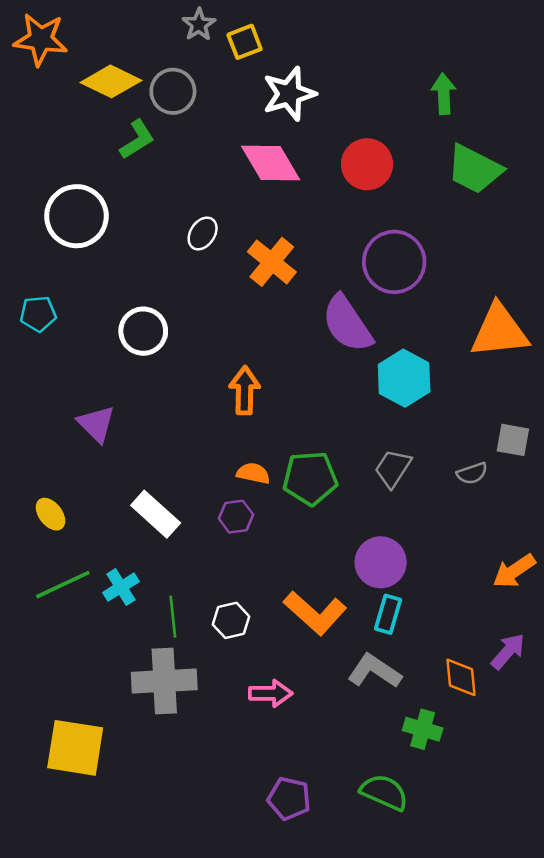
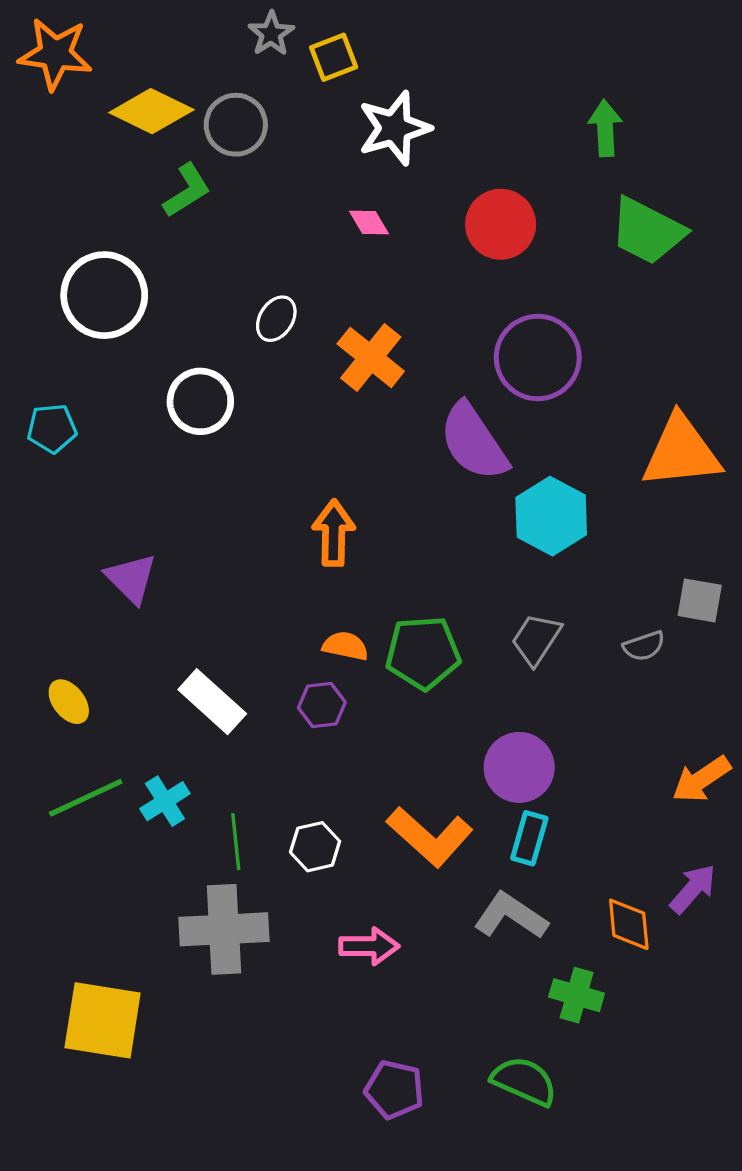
pink diamond: (271, 163) -> (369, 223), size x0.5
white circle: (143, 331) -> (200, 401), moved

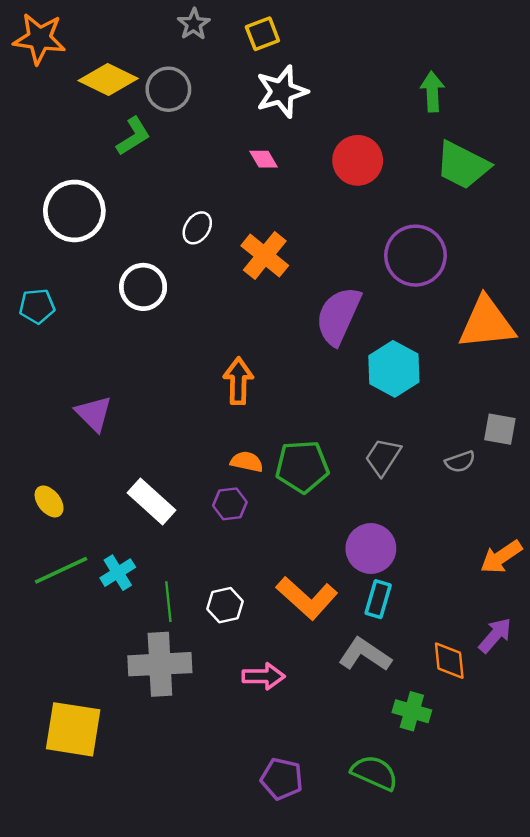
yellow square: (334, 57) -> (262, 34), moved
purple circle: (538, 357) -> (415, 256), moved
purple semicircle: (474, 442) -> (338, 316), turned 58

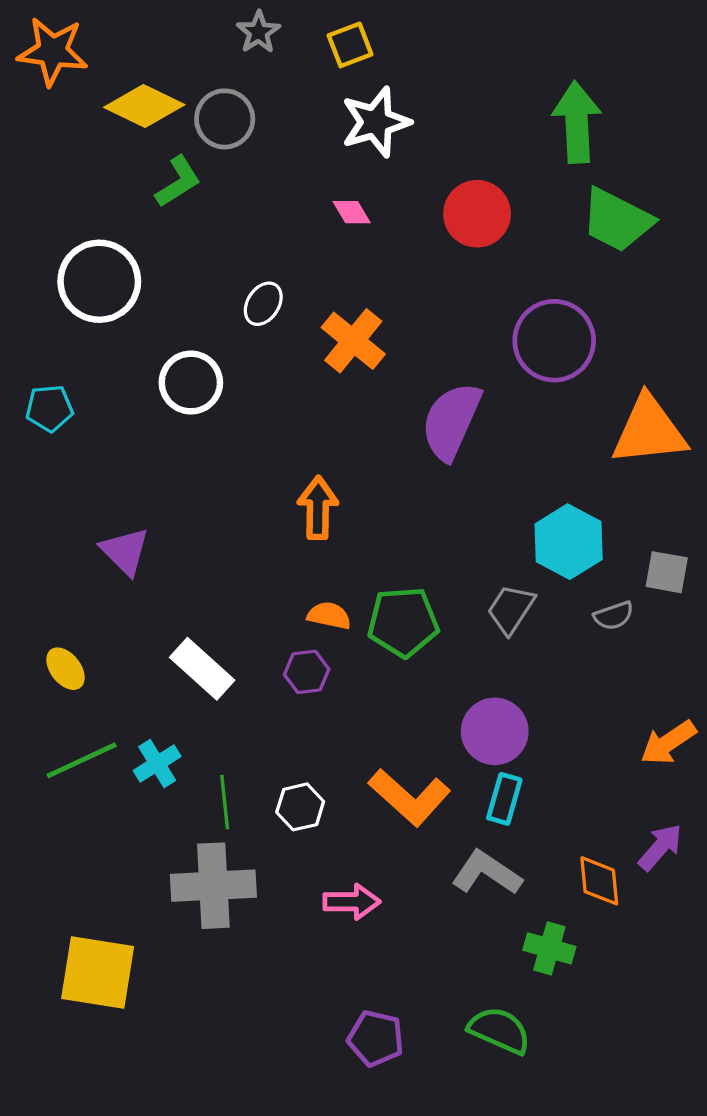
green arrow: (432, 92) -> (577, 122), size x1.5
cyan hexagon: (394, 369) -> (569, 542), moved

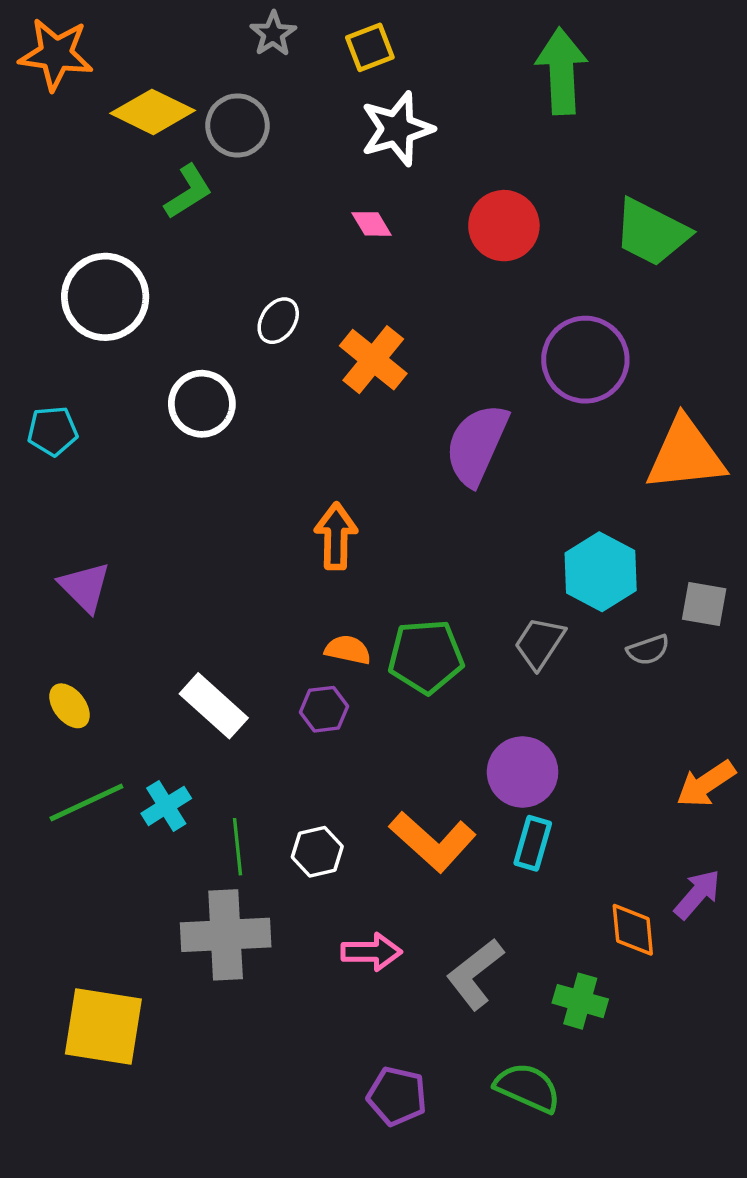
green arrow: (577, 122) -> (562, 71), moved
purple triangle: (125, 551) -> (85, 587), moved
gray L-shape: (487, 873) -> (475, 974), moved, turned -72

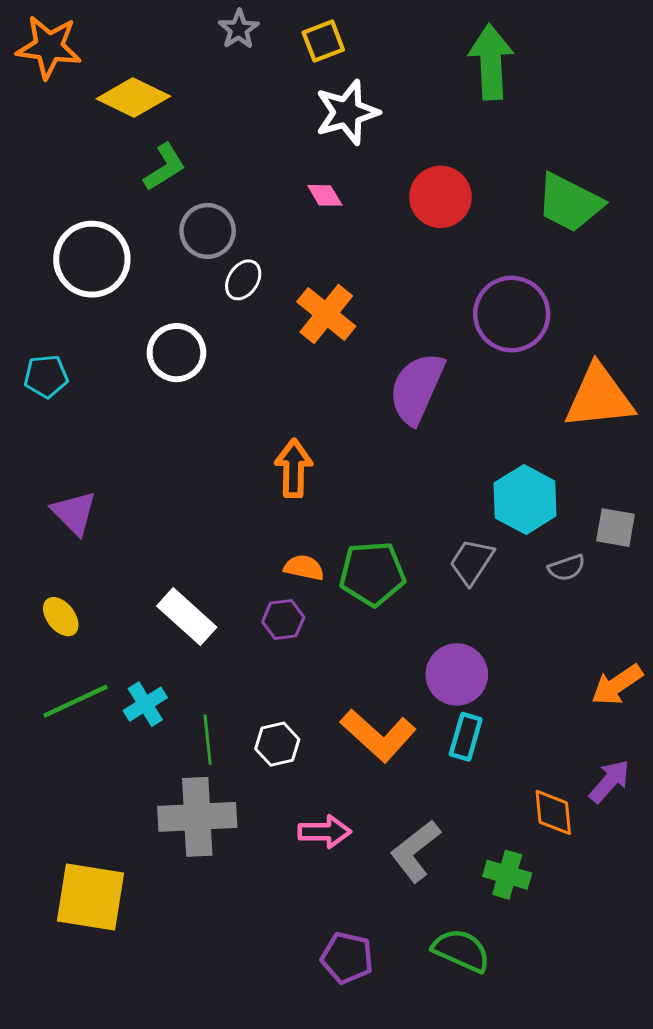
gray circle: (237, 125) -> (208, 231), moved

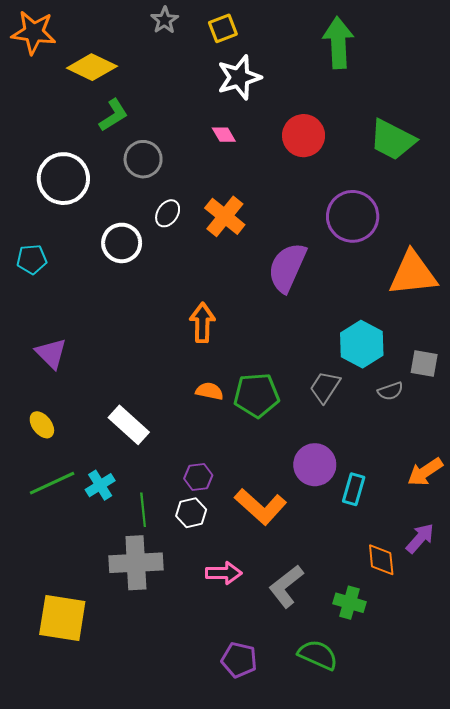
white ellipse: (243, 280) -> (168, 213), moved
purple hexagon: (283, 620) -> (198, 477), moved
cyan rectangle: (466, 737) -> (354, 489), moved

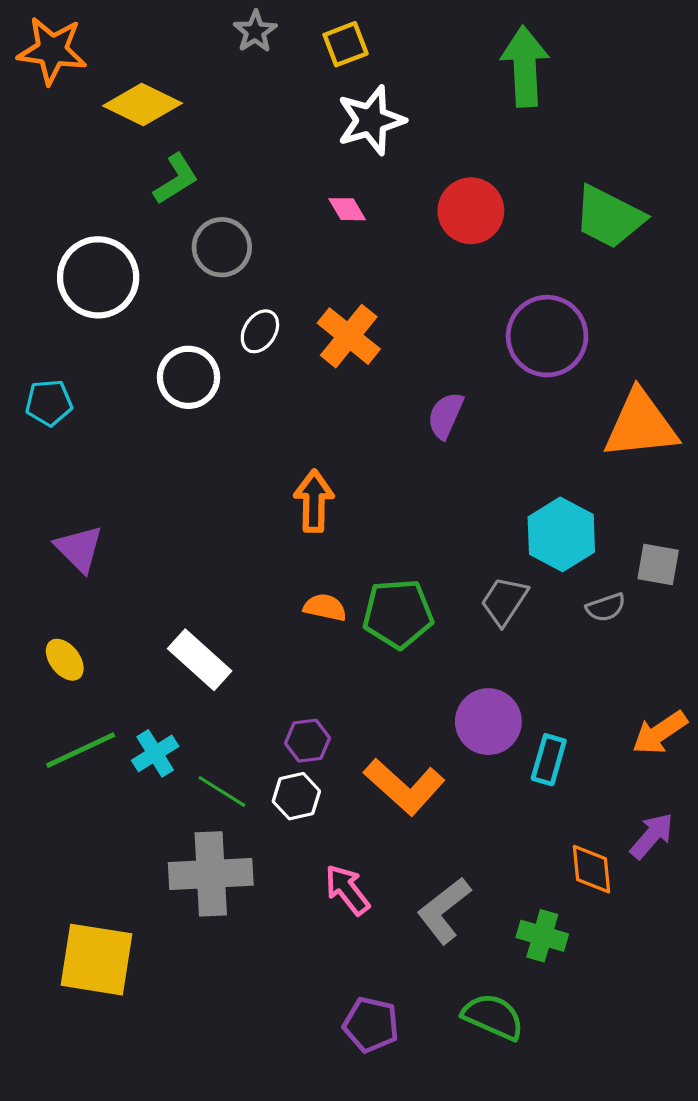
purple semicircle: (287, 267) -> (446, 415), size x0.6
green line: (143, 510) -> (222, 791), turned -52
pink arrow: (224, 573) -> (347, 890), turned -128

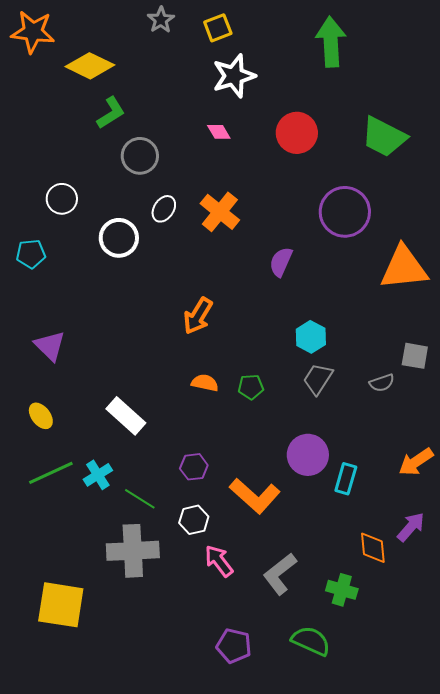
white circle: (98, 277) -> (62, 199), moved, size x0.6
orange arrow: (314, 501) -> (198, 316), turned -150
cyan hexagon: (561, 534) -> (311, 337), moved, size x0.7
green pentagon: (398, 614) -> (251, 387), size x0.6
white hexagon: (296, 796) -> (194, 520), moved

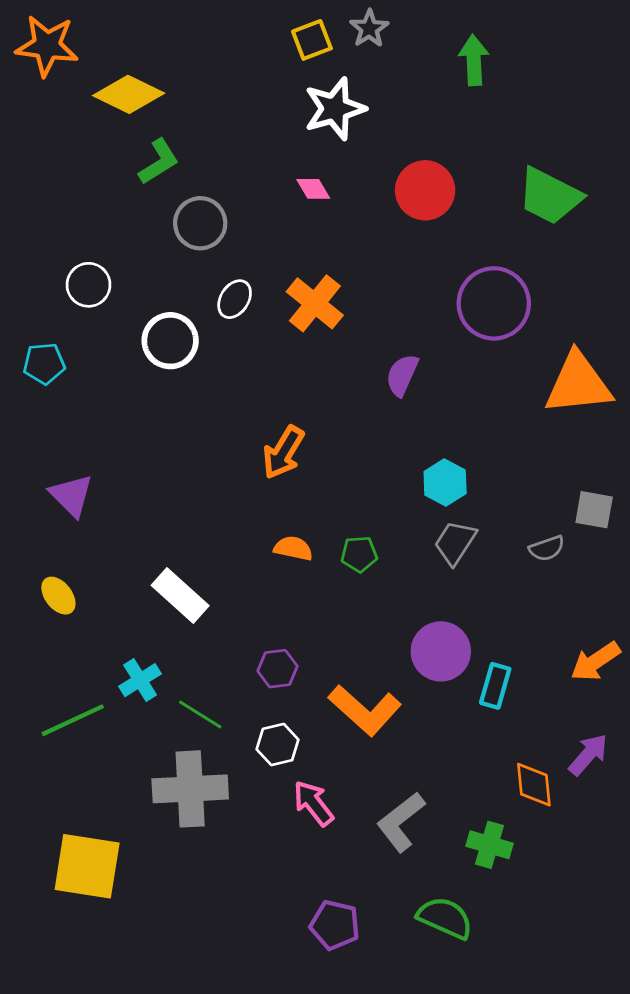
gray star: (161, 20) -> (369, 28), moved
green arrow: (331, 42) -> (474, 60), size x0.7
green line: (51, 473) -> (73, 720), moved

